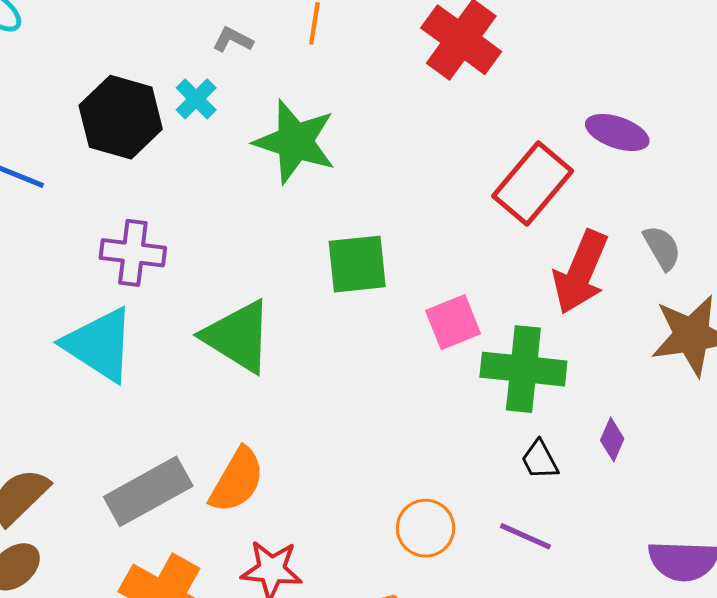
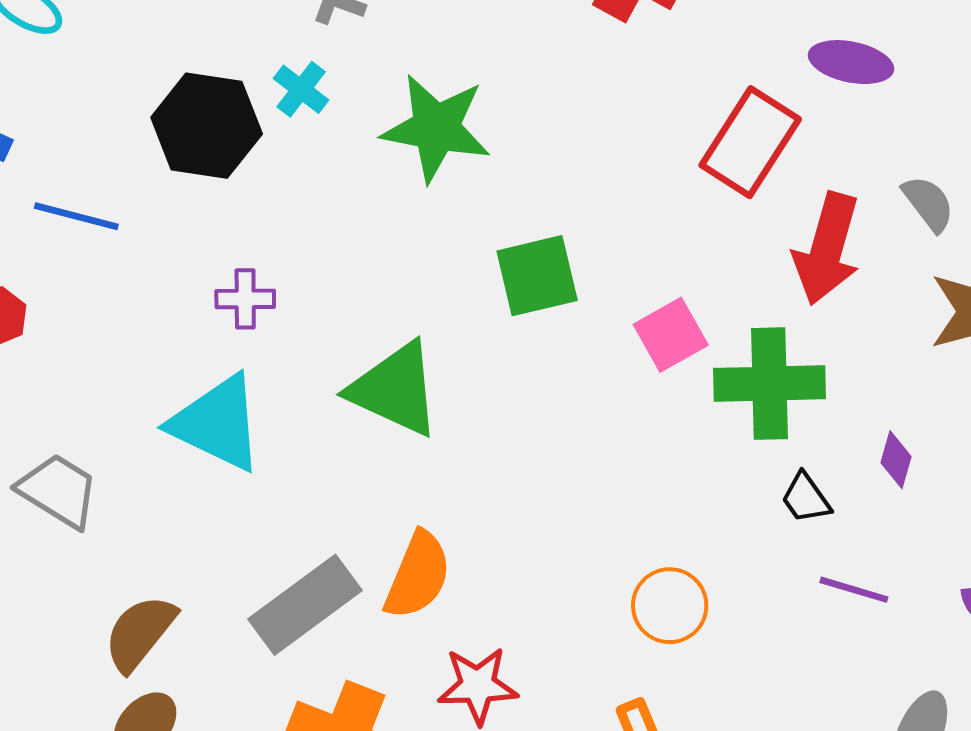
purple cross: (133, 253) -> (245, 299), size x0.7
purple line: (525, 536) -> (854, 590), moved

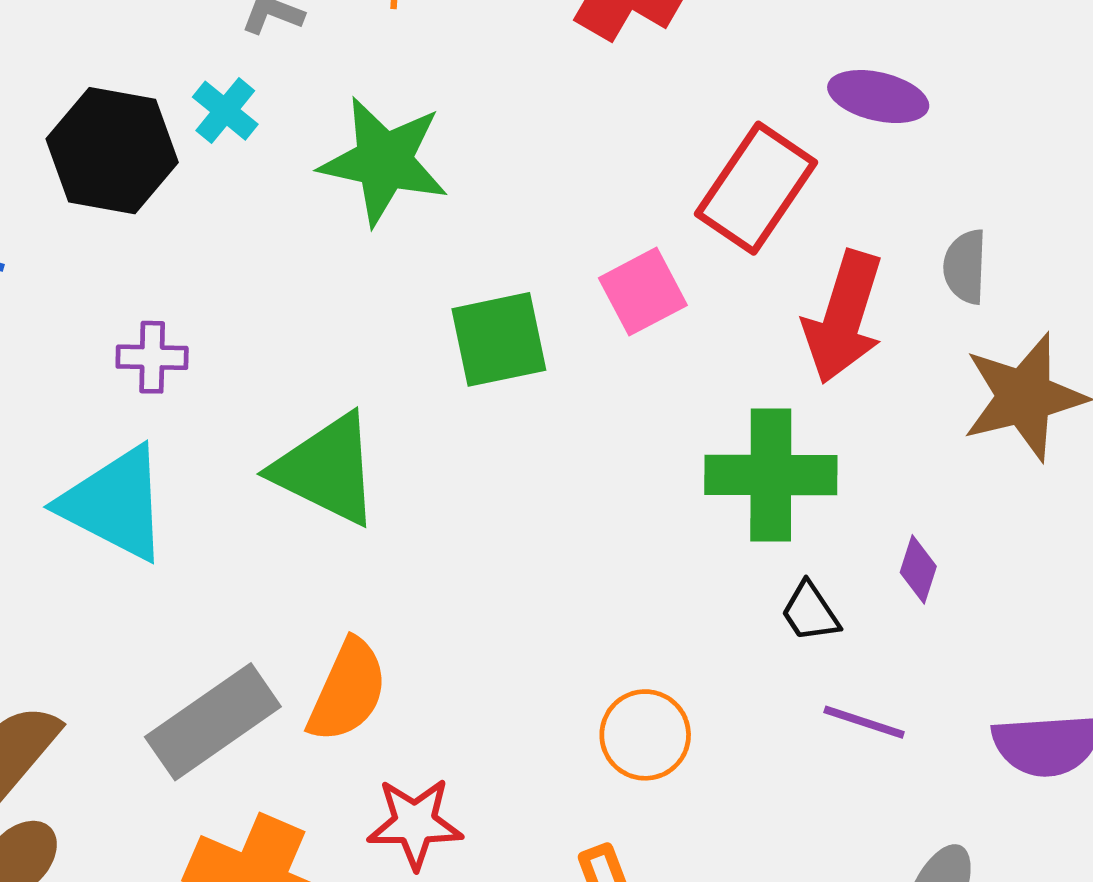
gray semicircle: (928, 203) -> (965, 267), turned -142
pink square: (671, 335) -> (643, 292), moved

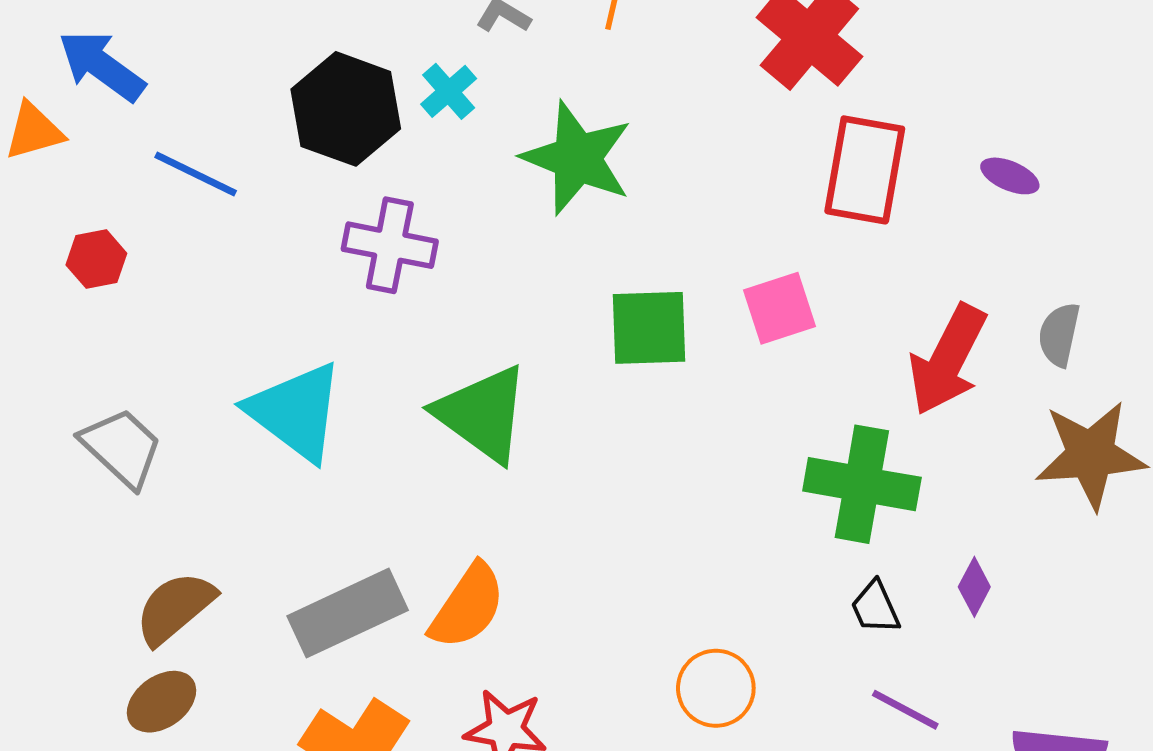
purple ellipse: (878, 97) -> (1010, 176), size x0.7
red rectangle: (756, 188) -> (865, 170), moved, turned -34
purple cross: (152, 357) -> (390, 245), moved, size x1.5

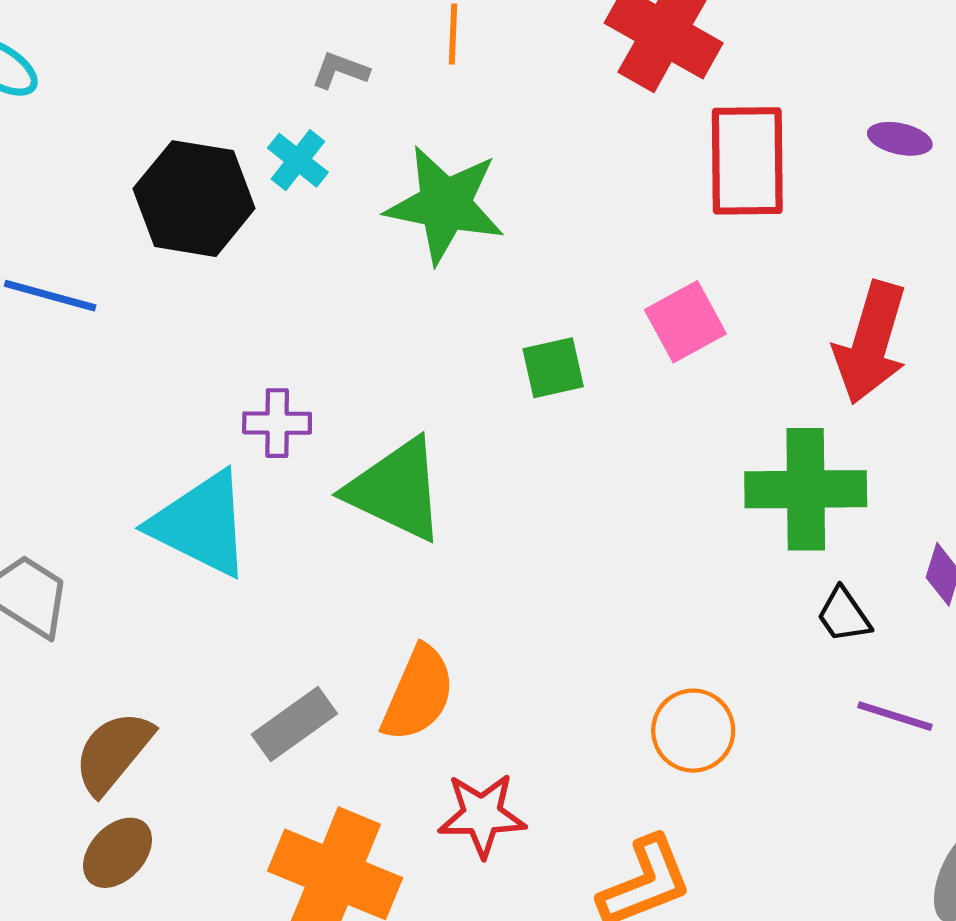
purple cross: (390, 245) -> (277, 423), moved, size x0.7
green square: (649, 328) -> (553, 368), size x0.7
gray rectangle: (348, 613) -> (294, 724), size x0.7

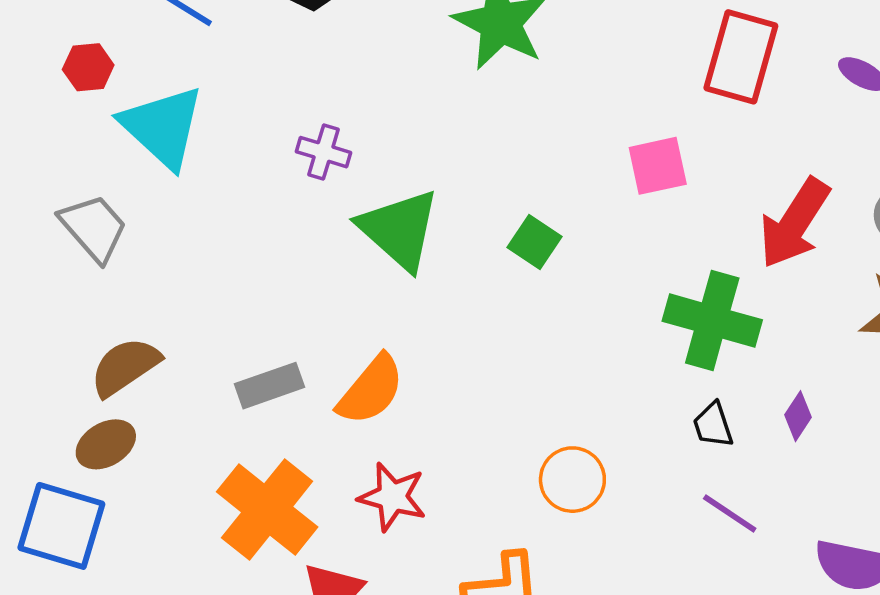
green square: (553, 368) -> (534, 242), moved, turned 30
cyan triangle: (201, 524) -> (162, 127), moved

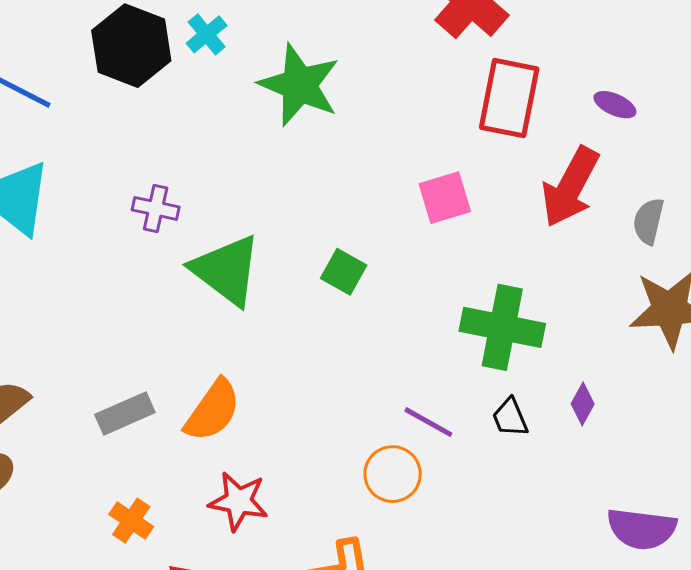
red arrow: (795, 223) -> (570, 187), moved
orange cross: (267, 509) -> (131, 521), size x0.5
purple line: (730, 513) -> (428, 422), moved

